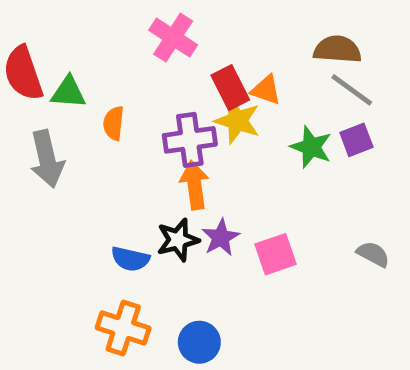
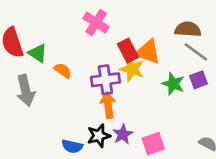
orange triangle: (266, 90) -> (148, 52), size x1.5
green triangle: (68, 92) -> (38, 53), turned 30
orange semicircle: (114, 123) -> (63, 70), turned 120

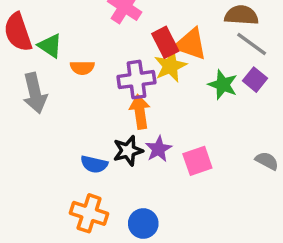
yellow star: (132, 69) -> (170, 66), turned 30
orange semicircle: (63, 70) -> (82, 68), turned 144
purple square: (199, 80) -> (255, 80), turned -30

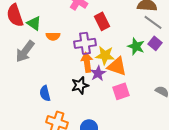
orange triangle: (191, 44) -> (117, 66), moved
yellow star: (170, 66) -> (105, 55), moved, turned 30
gray arrow: (35, 93) -> (25, 51), turned 50
purple star: (158, 149) -> (98, 73), moved
blue semicircle: (94, 164) -> (45, 93), moved, turned 63

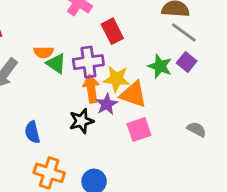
green triangle: (34, 23) -> (56, 63), moved

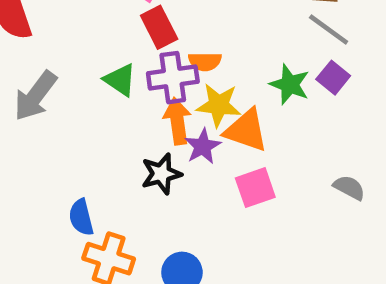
red rectangle: (112, 31) -> (159, 27), moved
orange semicircle: (44, 52) -> (205, 62), moved
blue semicircle: (32, 132) -> (81, 217), moved

